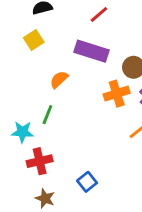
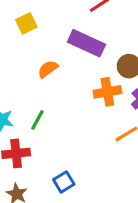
green line: (47, 115) -> (37, 120), moved

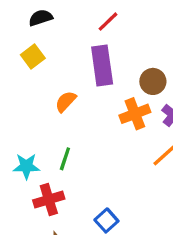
purple rectangle: (86, 43) -> (102, 65), turned 68

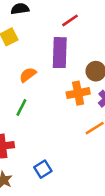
green line: (65, 159) -> (21, 108), moved

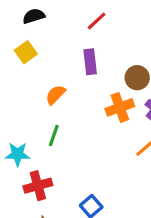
purple rectangle: (60, 53) -> (90, 62), size x0.7

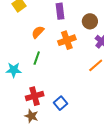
orange cross: (120, 107) -> (67, 40), moved
red cross: (38, 186) -> (35, 96), moved

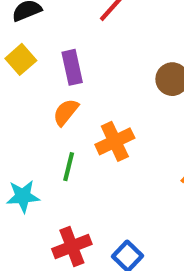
purple rectangle: (60, 11) -> (72, 67), moved
orange cross: (67, 40) -> (115, 141), moved

